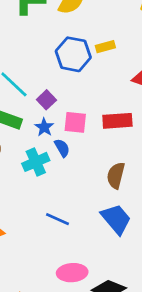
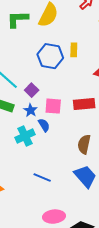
yellow rectangle: (105, 47) -> (74, 50), turned -72

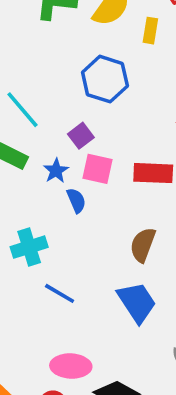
yellow rectangle: (74, 50) -> (150, 31), moved
purple square: (32, 90) -> (81, 136), moved
cyan cross: (25, 136) -> (29, 247), moved

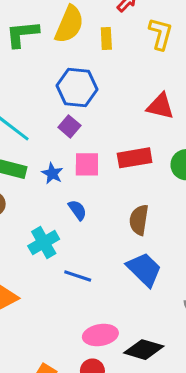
purple square: (81, 136) -> (69, 126), moved
blue semicircle: (76, 200) -> (77, 210), moved

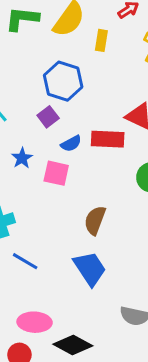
red rectangle: (135, 158) -> (108, 139), moved
pink square: (87, 164) -> (56, 173), moved
blue semicircle: (77, 210) -> (71, 144), moved, turned 85

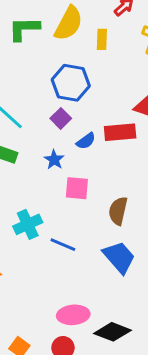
blue star: (22, 158) -> (54, 160), moved
pink square: (56, 173) -> (77, 188), moved
blue line: (25, 261) -> (63, 245), moved

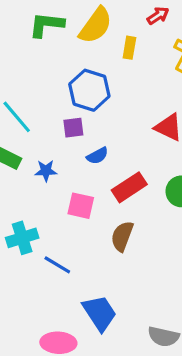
purple square: (61, 118) -> (73, 128), turned 30
red rectangle: (120, 132) -> (129, 187), moved, turned -36
blue star: (54, 160) -> (46, 171), moved, turned 30
blue trapezoid: (119, 257) -> (100, 313), moved

